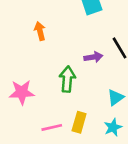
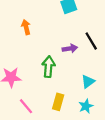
pink line: (52, 127) -> (26, 106), moved, turned 63

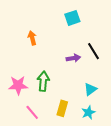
green arrow: (48, 67) -> (43, 81), moved

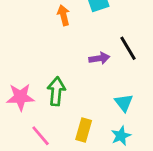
orange arrow: (32, 38) -> (63, 15), moved
cyan triangle: (90, 89) -> (124, 103), turned -32

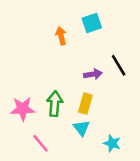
cyan triangle: (124, 103) -> (81, 128), moved
yellow rectangle: (84, 130) -> (85, 104), moved
cyan star: (121, 136) -> (112, 143), turned -30

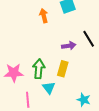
cyan triangle: (81, 128) -> (49, 88), moved
pink line: (41, 143) -> (28, 100), turned 35

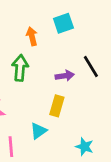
green arrow: (39, 69) -> (20, 68), moved
cyan triangle: (49, 88) -> (38, 131), turned 32

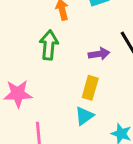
cyan triangle: (38, 131) -> (84, 116), moved

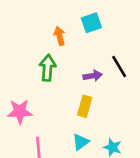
cyan triangle: (84, 116) -> (81, 142), moved

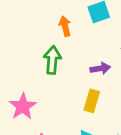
pink star: (20, 112) -> (23, 106), turned -30

